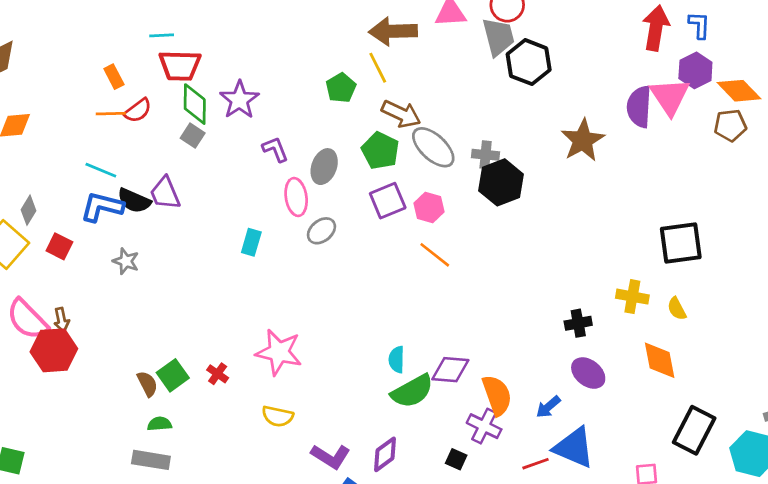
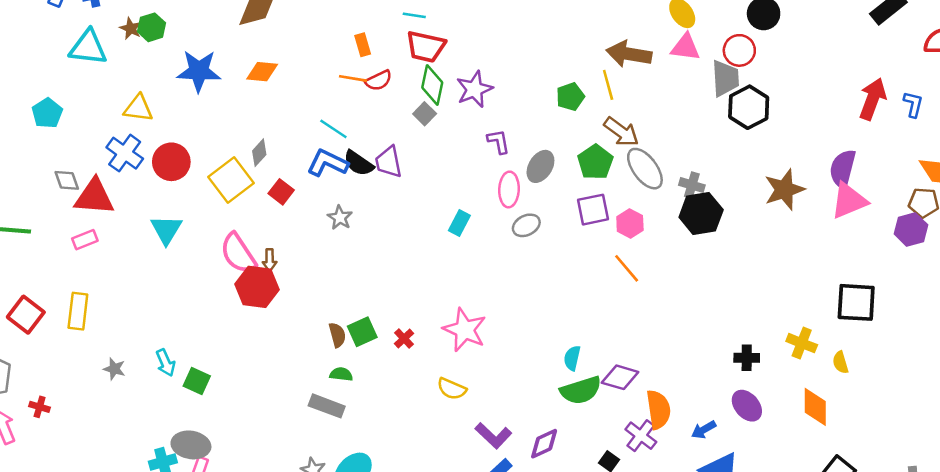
purple hexagon: (695, 70) -> (911, 229), moved
pink triangle: (670, 97) -> (849, 201), moved, turned 30

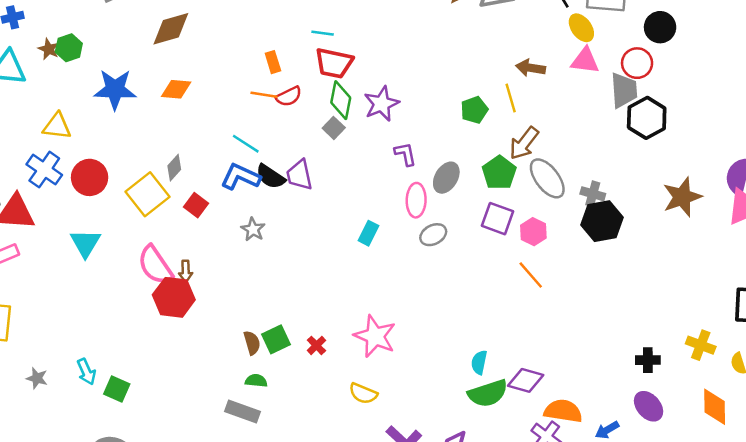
brown arrow: (629, 54) -> (530, 68), size x0.7
brown arrow: (621, 132) -> (524, 143), turned 92
purple square: (593, 210) -> (498, 219), turned 32
orange semicircle: (658, 410) -> (563, 411), turned -72

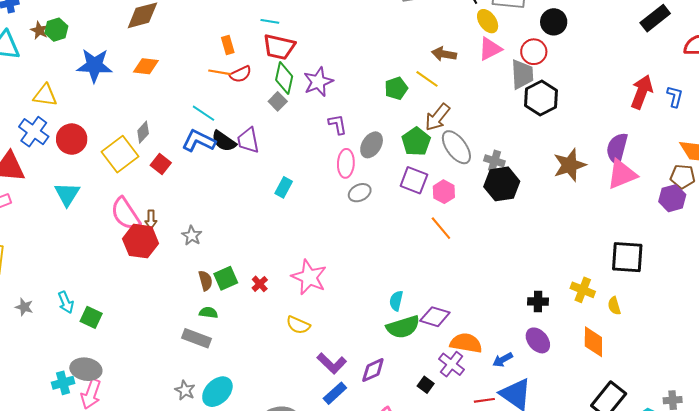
pink triangle: (585, 61) -> (490, 49), turned -35
yellow line: (511, 98) -> (427, 79), turned -40
gray star: (253, 229) -> (192, 236), moved
cyan rectangle: (369, 233) -> (284, 187), moved

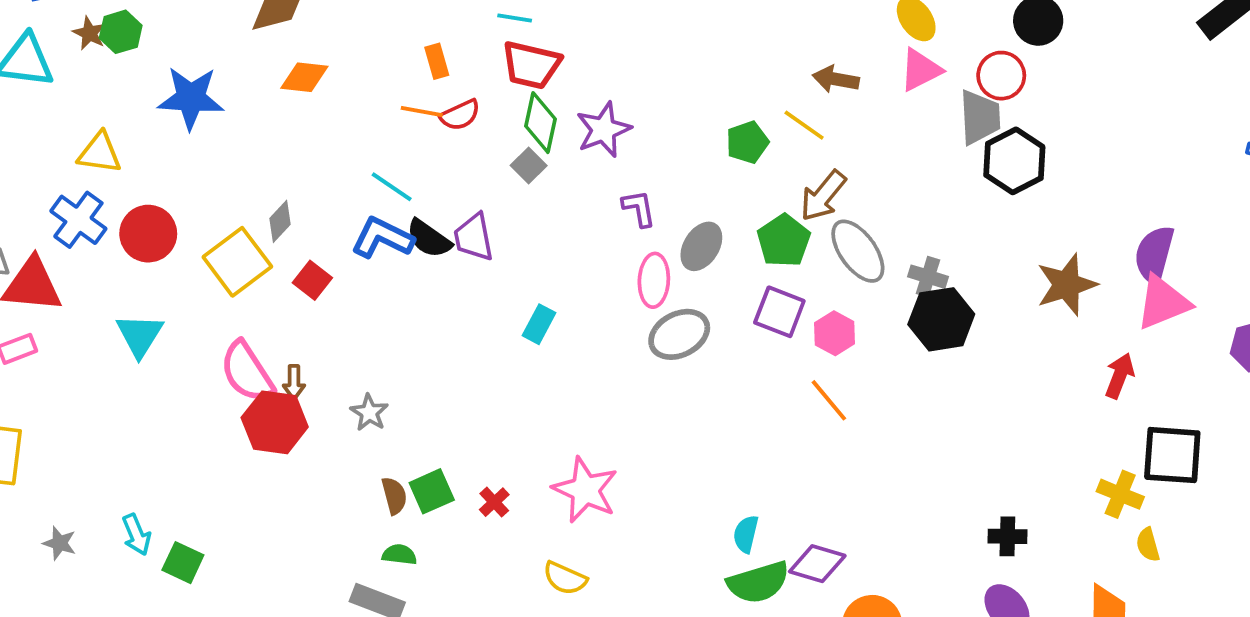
orange diamond: (146, 66) -> (304, 77), moved
red arrow: (642, 92) -> (1120, 376), moved, size x0.7
gray ellipse: (360, 193) -> (679, 334), size x1.4
yellow cross: (583, 290) -> (1120, 494), moved

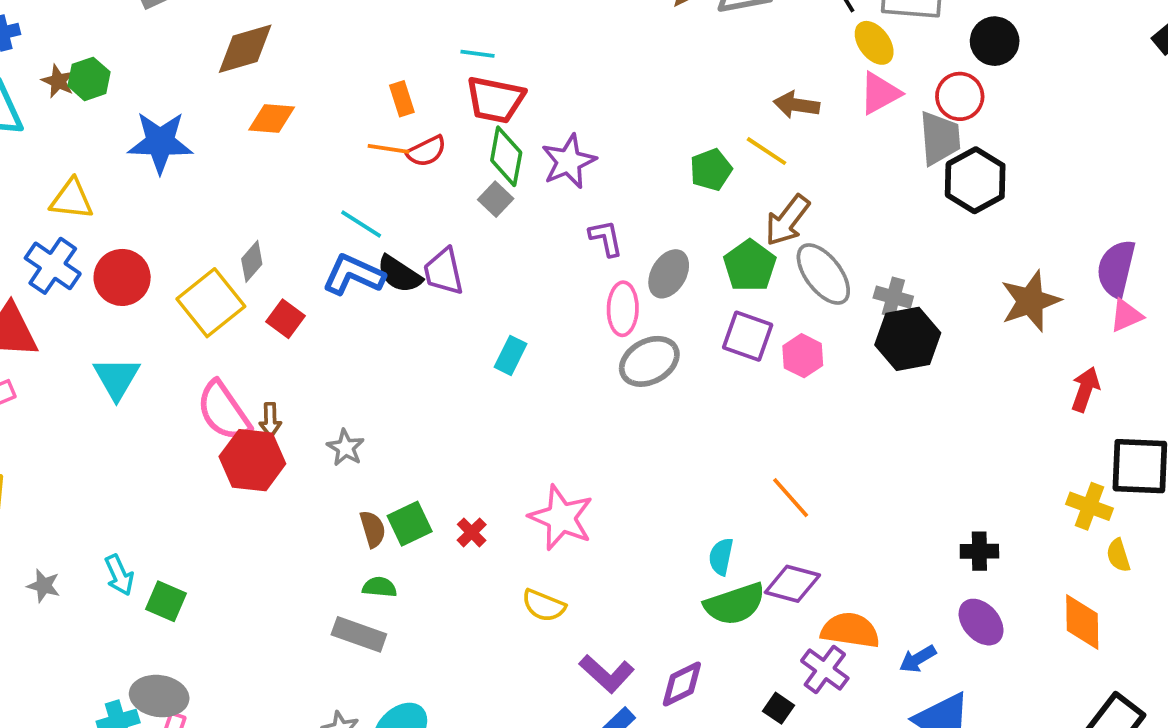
pink triangle: (1163, 302) -> (1126, 316), size x0.6
orange line: (829, 400) -> (791, 498), moved

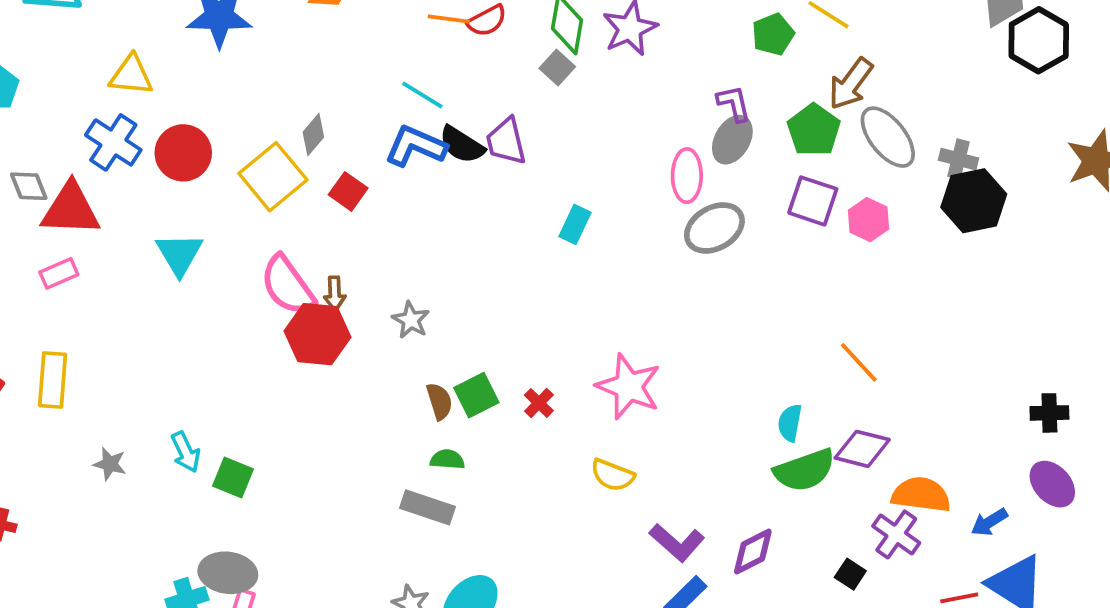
purple L-shape: (606, 238) -> (734, 103), moved

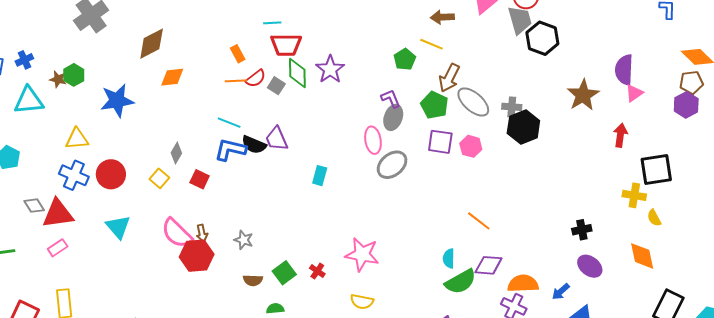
gray square: (557, 68) -> (276, 86), moved
yellow square: (273, 177) -> (159, 178), size x0.6
brown semicircle: (439, 401) -> (253, 280), moved, turned 120

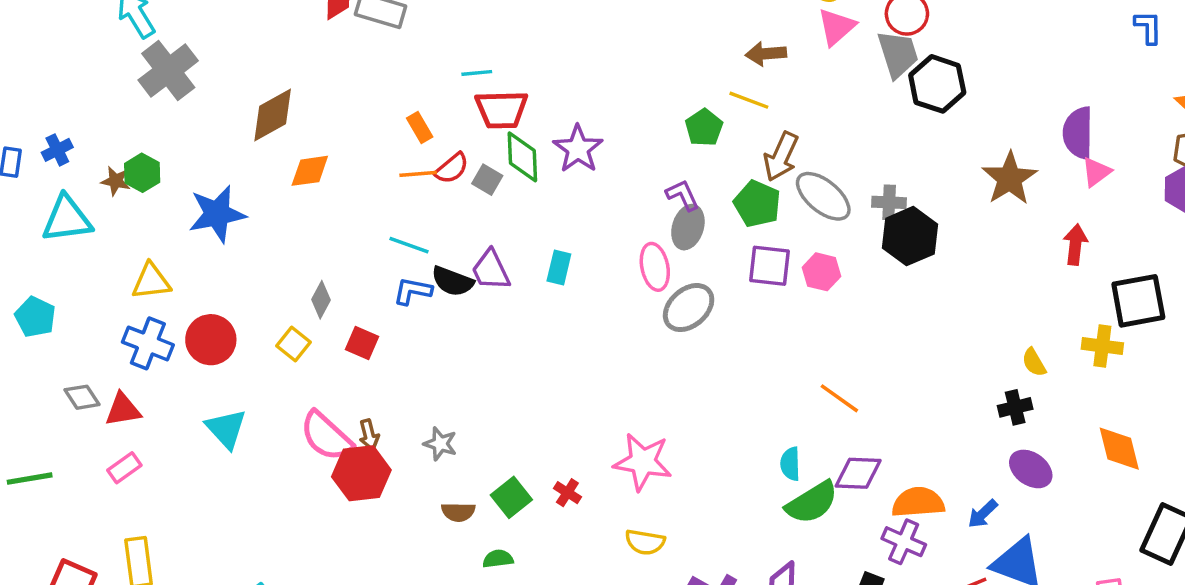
blue L-shape: (230, 150) -> (413, 291), size x0.7
cyan rectangle: (320, 176) -> (559, 267), moved
red triangle: (58, 214) -> (123, 410), size x0.7
yellow semicircle: (654, 218) -> (1034, 362), moved

